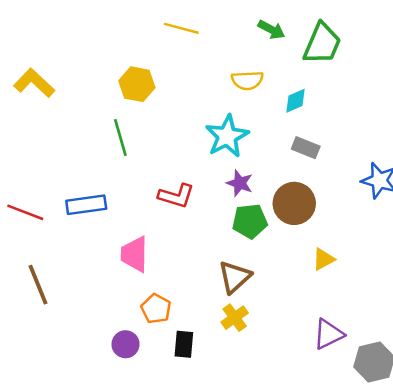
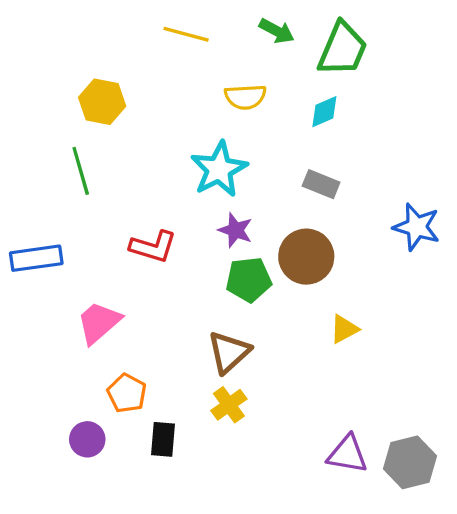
yellow line: (181, 28) -> (186, 34), moved
cyan diamond: (296, 101) -> (324, 112), moved
pink trapezoid: (134, 254) -> (99, 322), turned 48
purple triangle: (328, 334) -> (347, 454), moved, turned 36

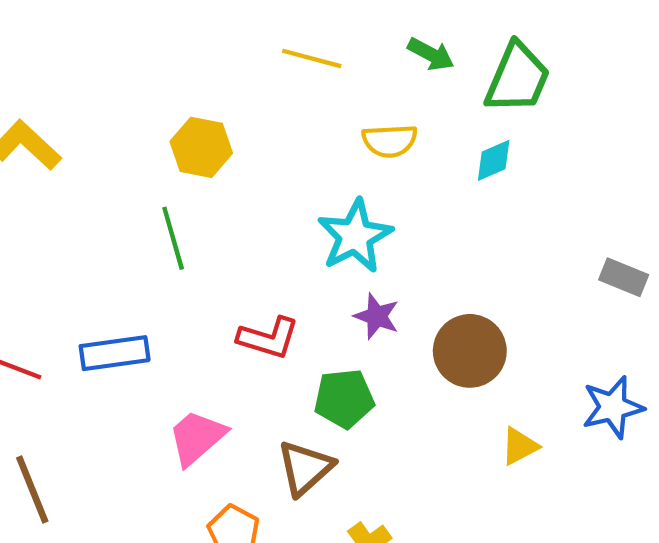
gray rectangle: (321, 184) -> (624, 277), moved
blue star: (417, 227) -> (613, 407), moved, turned -30
green pentagon: (249, 280) -> (344, 399), moved
brown triangle: (229, 352) -> (305, 468), moved

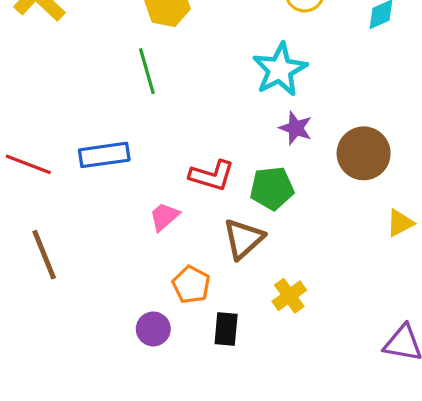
red L-shape: (268, 338) -> (212, 176), moved
pink trapezoid: (197, 438) -> (164, 217), size x0.7

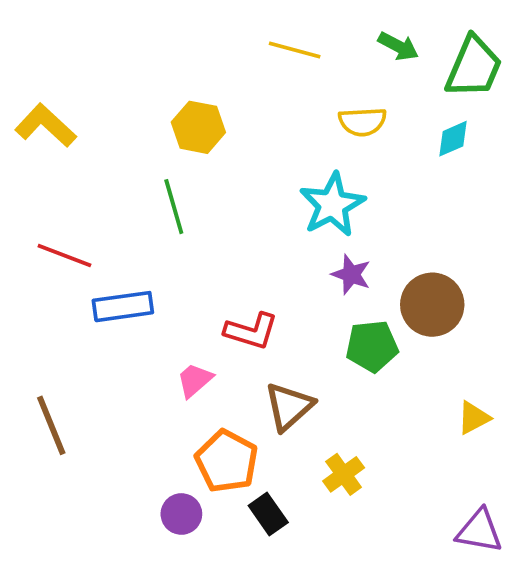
red line: (28, 164) -> (64, 256), moved
green pentagon: (272, 188) -> (372, 346), moved
yellow triangle: (400, 223) -> (474, 418), moved
orange pentagon: (191, 285) -> (227, 461), size x1.4
black rectangle: (226, 329) -> (268, 514), turned -40

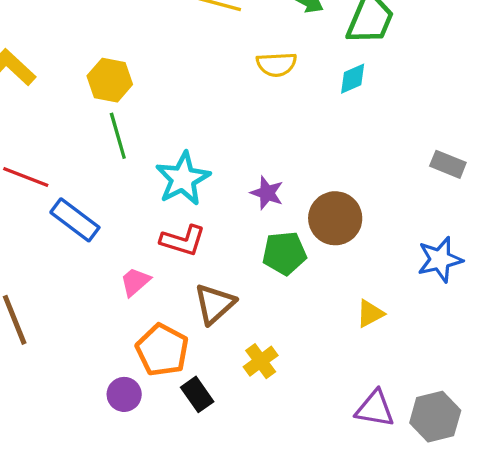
yellow hexagon: (198, 127) -> (110, 80), moved
cyan star: (332, 205) -> (183, 179), moved
blue rectangle: (123, 307) -> (75, 220), turned 45

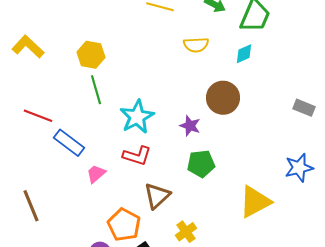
brown circle: (335, 218) -> (223, 98), moved
pink trapezoid: (135, 282) -> (96, 174), moved
yellow triangle: (370, 313) -> (255, 202), size x1.8

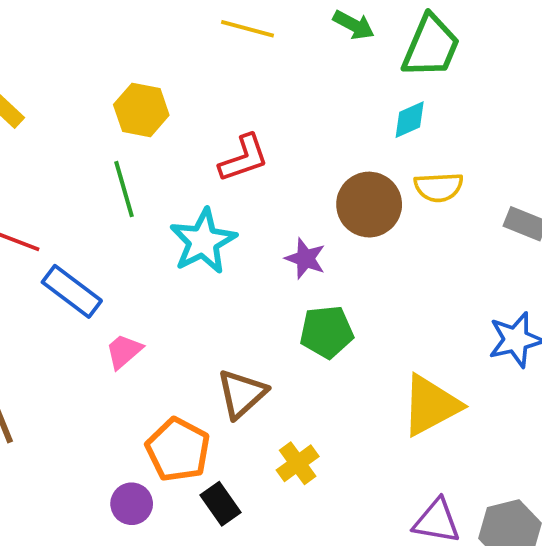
yellow semicircle: (196, 45) -> (439, 187), moved
yellow hexagon: (91, 55) -> (141, 110), moved
red L-shape: (137, 156) -> (244, 158), moved, turned -36

